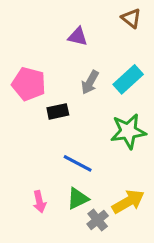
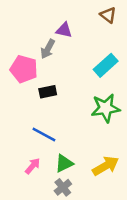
gray arrow: (90, 82) -> (48, 49), moved
blue line: (78, 163) -> (44, 134), moved
pink arrow: (39, 202) -> (33, 166), turned -126
gray cross: (98, 220) -> (63, 187), moved

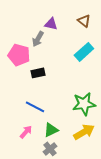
brown triangle: (108, 15) -> (84, 21), moved
green star: (106, 108) -> (84, 104), moved

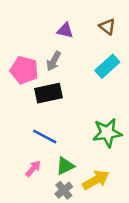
gray arrow: (38, 39) -> (54, 61), moved
black rectangle: (38, 73) -> (48, 93), size x1.5
yellow arrow: (84, 132) -> (96, 180), moved

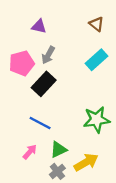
purple triangle: (65, 30) -> (39, 26), moved
pink pentagon: (24, 70) -> (22, 63), turned -30
black rectangle: (48, 93) -> (44, 84), turned -35

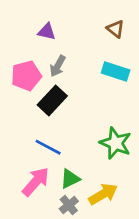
cyan rectangle: (97, 60) -> (116, 72), turned 60
green star: (97, 120) -> (116, 143), turned 30
pink arrow: (30, 152) -> (36, 182), size x1.6

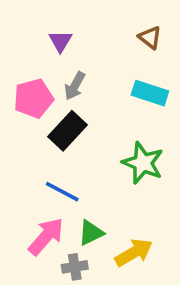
purple triangle: (47, 32) -> (60, 41), turned 48
green star: (116, 143) -> (143, 163), moved
gray cross: (69, 205) -> (75, 267), moved, turned 30

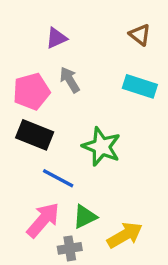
purple triangle: (60, 41) -> (56, 38), turned 35
gray arrow: (75, 86) -> (70, 80), turned 120
black rectangle: (68, 131) -> (35, 135), moved, turned 69
green star: (143, 163) -> (101, 147), moved

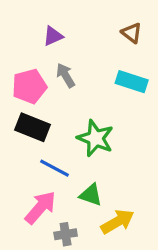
green triangle: (85, 217) -> (91, 195), moved, turned 45

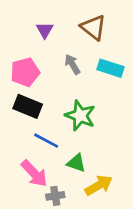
brown triangle: (132, 33) -> (93, 27), moved, size x1.5
purple triangle: (53, 36) -> (45, 30), turned -36
gray arrow: (66, 75) -> (72, 64), moved
pink arrow: (40, 207) -> (34, 173), turned 96

